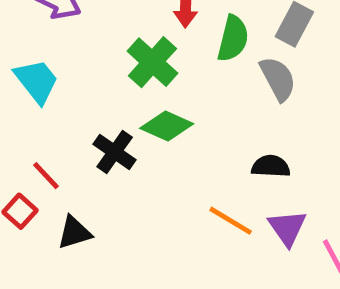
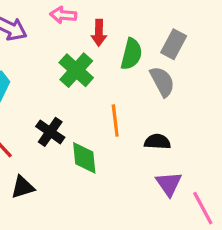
green diamond: (167, 126) -> (84, 158), moved, turned 60
orange line: (231, 221) -> (115, 121), moved, turned 52

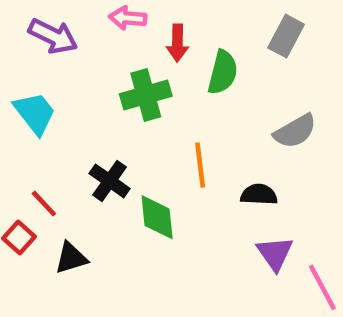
gray rectangle: (174, 44) -> (286, 36), moved
green cross: (76, 70) -> (146, 95), turned 32
gray semicircle: (162, 82) -> (295, 131), moved, turned 88

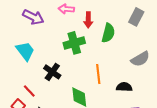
black cross: (110, 181) -> (52, 72), moved

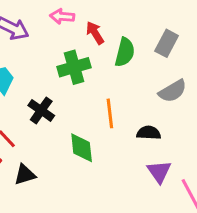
gray rectangle: (136, 17) -> (167, 43), moved
red arrow: (88, 20) -> (95, 33), turned 147

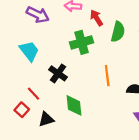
green diamond: (82, 148) -> (74, 105), moved

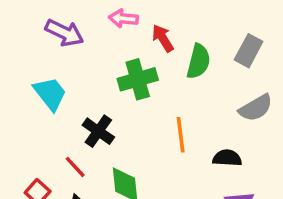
red line: (33, 94) -> (75, 167), moved

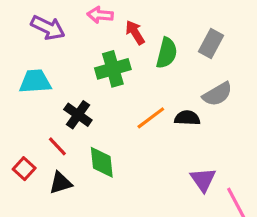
cyan trapezoid: (50, 94) -> (35, 81), turned -56
orange line: (181, 135) -> (151, 118), turned 60
black semicircle: (227, 158) -> (187, 118), moved

